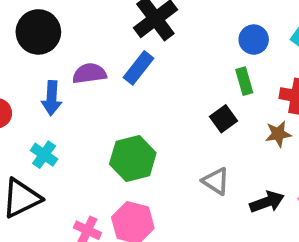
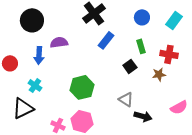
blue circle: (254, 40) -> (142, 17), moved
blue rectangle: (138, 68) -> (106, 40), moved
black arrow: (267, 202) -> (143, 116), moved, turned 36

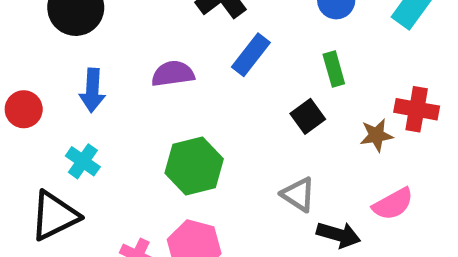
purple semicircle: (59, 42) -> (173, 74), moved
red cross: (169, 54) -> (417, 109), moved
pink semicircle: (179, 107) -> (393, 204), moved

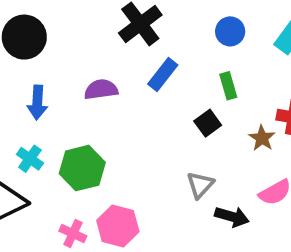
brown star: (376, 135) -> (262, 138), turned -30
green hexagon: (194, 166) -> (82, 168), moved
gray triangle: (298, 194) -> (200, 185), turned 40

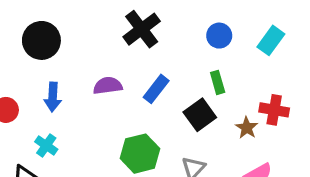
blue rectangle: (163, 74) -> (156, 89), moved
black square: (208, 123) -> (200, 115), size x1.4
green hexagon: (82, 168) -> (140, 154), moved

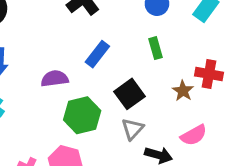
purple semicircle: (108, 86) -> (55, 79), moved
black square: (200, 115) -> (129, 94), moved

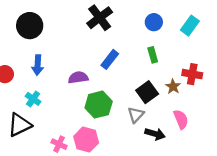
black square: (129, 94) -> (147, 92), moved
pink semicircle: (194, 135) -> (181, 119), turned -84

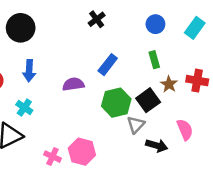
black cross: (100, 18) -> (97, 19), size x0.6
brown star: (173, 87) -> (169, 84), moved
green hexagon: (99, 105) -> (116, 103), moved

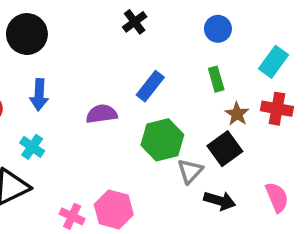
cyan rectangle: (195, 28) -> (274, 62), moved
black square: (148, 100) -> (225, 149), moved
pink semicircle: (185, 130) -> (277, 197), moved

